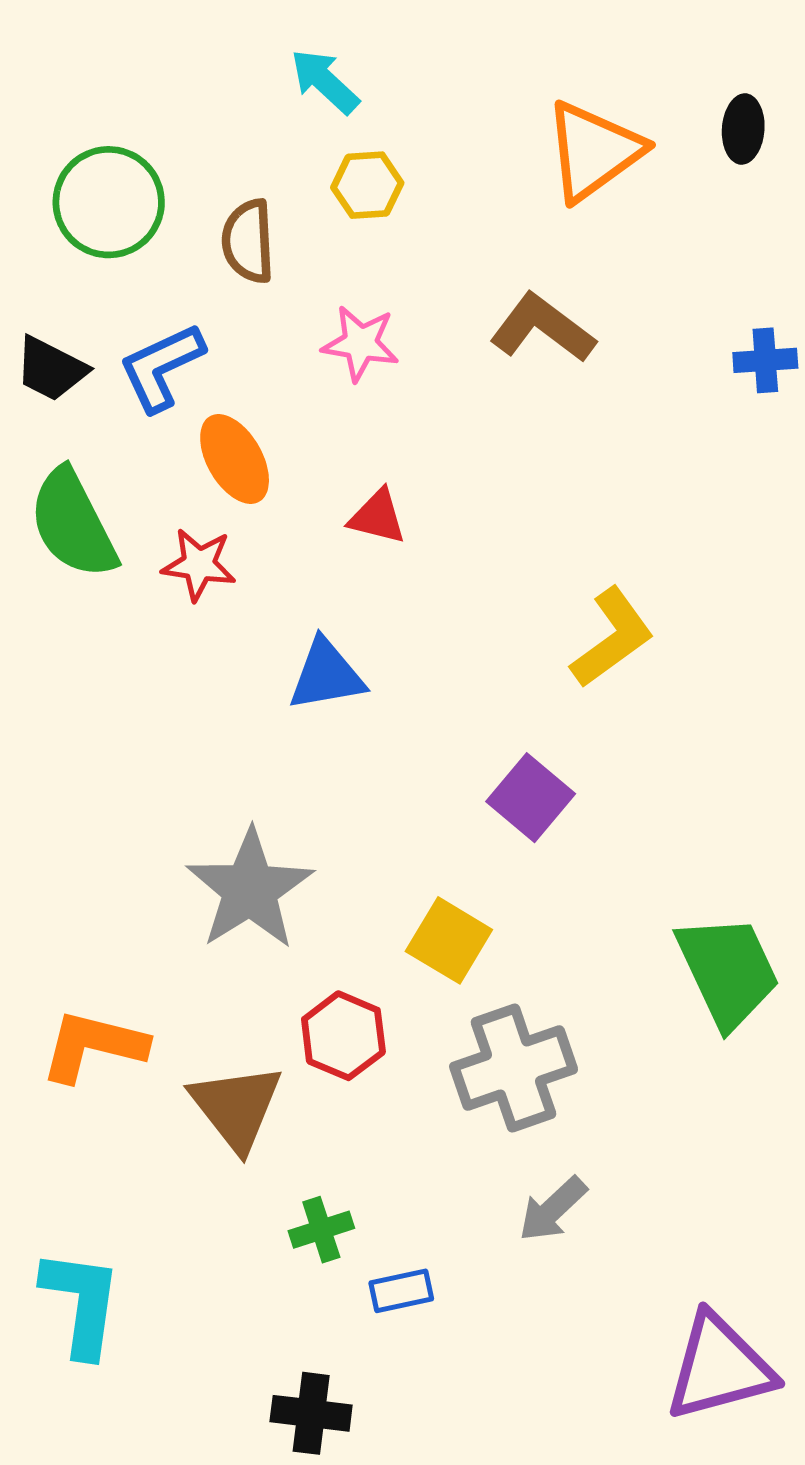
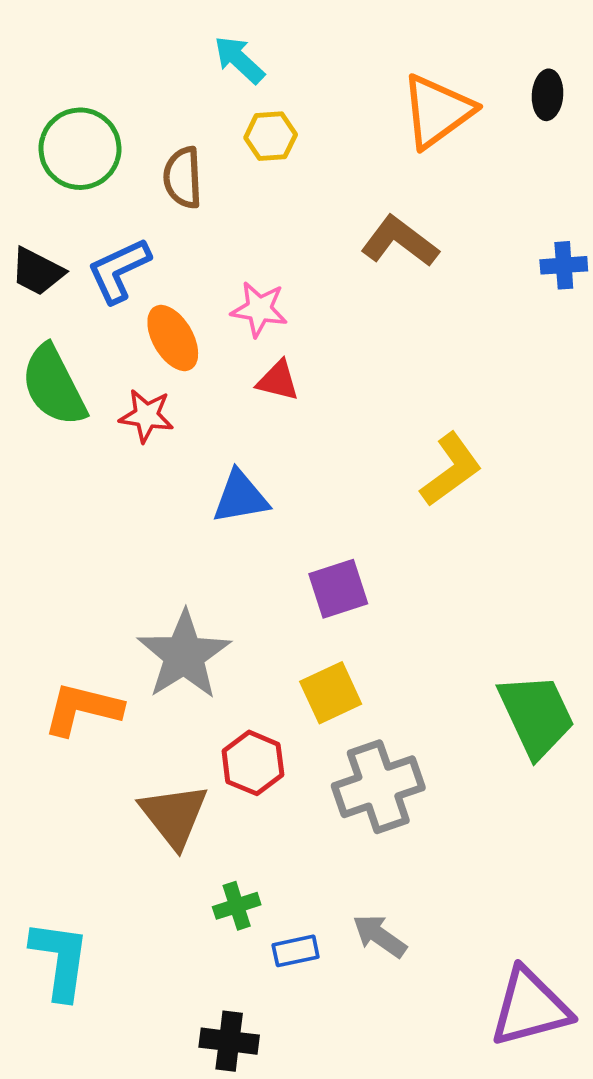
pink star: (360, 343) -> (259, 309), moved
purple square: (531, 798) -> (338, 589), moved, turned 32
yellow square: (449, 940) -> (331, 693), turned 34
orange L-shape: (93, 1046) -> (83, 709), moved
gray arrow: (553, 1209) -> (380, 936), moved, turned 78

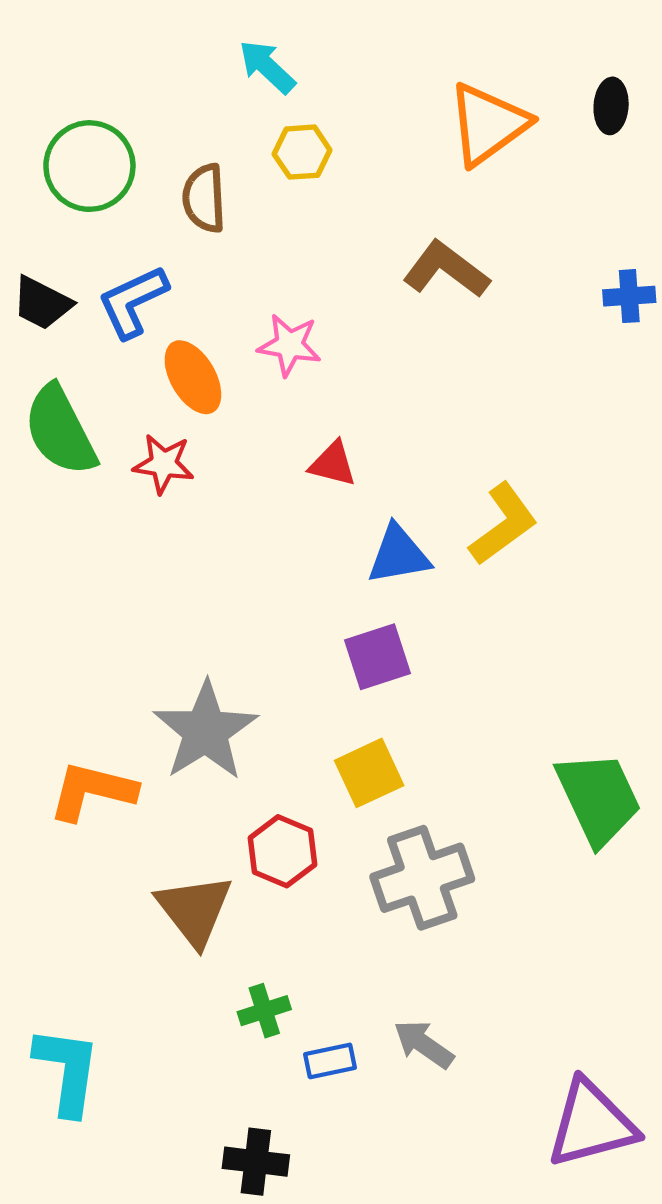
red triangle: (278, 381) -> (333, 464), moved
blue triangle: (240, 497) -> (398, 555), moved

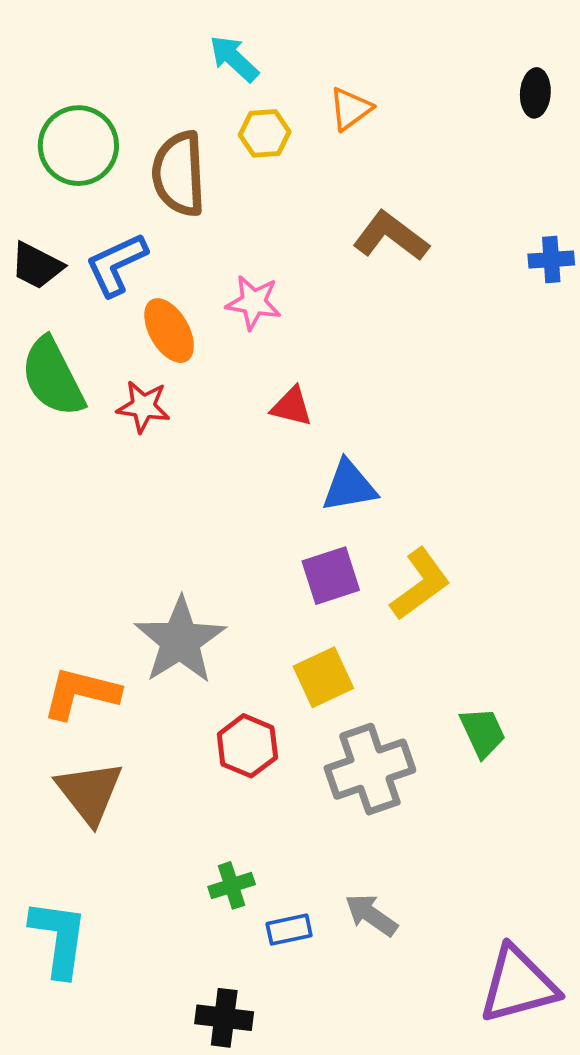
orange triangle: (488, 124) -> (350, 109), moved, size x0.6
brown semicircle: (204, 198) -> (179, 174), size x1.4
yellow L-shape: (503, 524) -> (420, 584), moved
green trapezoid: (598, 798) -> (483, 732), moved, size x0.6
brown triangle: (194, 910) -> (89, 792), moved

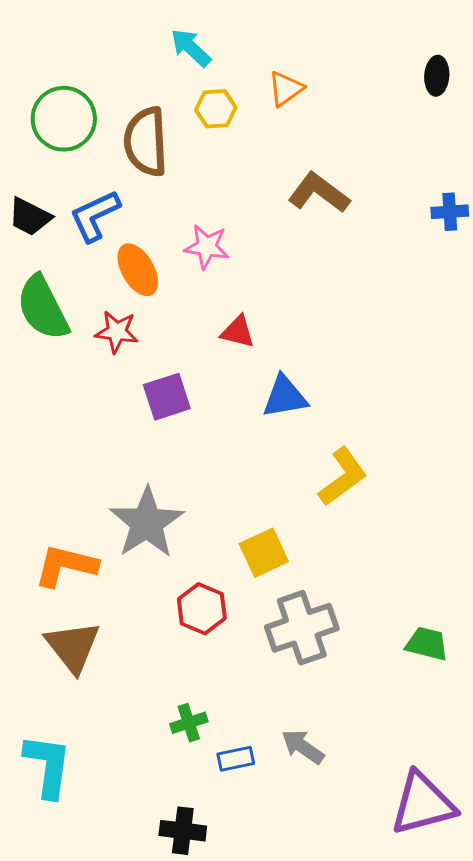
purple square: (331, 576) -> (167, 397), moved
green trapezoid: (483, 732) -> (427, 644), moved, turned -51

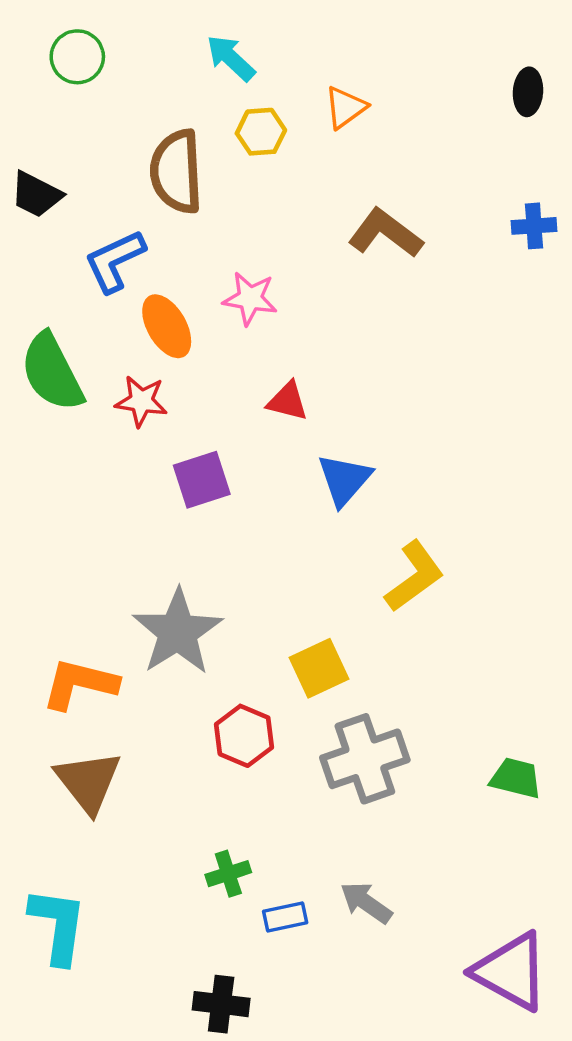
green circle: (64, 119) -> (77, 57), moved, size x0.7
blue cross: (450, 212) -> (534, 226), moved
black trapezoid: (30, 217) -> (36, 195), moved
blue triangle: (285, 397) -> (344, 480), turned -39
purple triangle: (423, 804) -> (511, 971), turned 44

